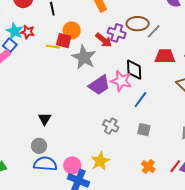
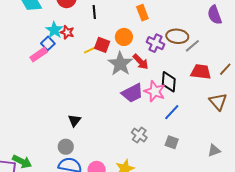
orange circle: (72, 30) -> (124, 37), moved
red arrow: (104, 40) -> (141, 62), moved
yellow line: (53, 47) -> (91, 50), turned -40

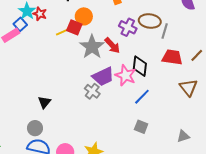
orange circle: (124, 37) -> (84, 16), moved
gray line: (192, 46) -> (165, 31), turned -35
gray cross: (139, 135) -> (92, 91), moved

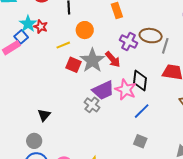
red square: (74, 27) -> (74, 65), moved

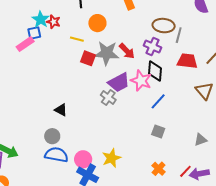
blue square: (21, 37) -> (34, 33), turned 32
purple cross: (129, 41) -> (152, 47), moved
yellow line: (63, 45) -> (77, 39), turned 40
gray star: (92, 60) -> (107, 53), turned -30
black triangle: (44, 115) -> (61, 110), turned -40

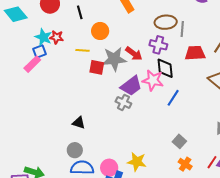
gray square: (158, 132) -> (179, 141), moved, turned 32
yellow star: (111, 158) -> (137, 162), turned -30

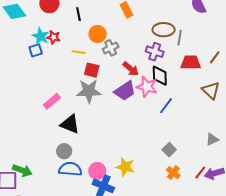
red arrow: (134, 54) -> (131, 69), moved
gray star: (114, 59) -> (89, 91), moved
pink rectangle: (32, 64) -> (52, 101), moved
gray cross: (123, 102) -> (111, 48), moved, turned 35
black triangle: (79, 123) -> (70, 124), size x1.5

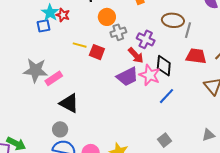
yellow line: (79, 52) -> (80, 45), moved
purple cross: (155, 52) -> (146, 39), moved
gray star: (89, 91) -> (36, 70), moved

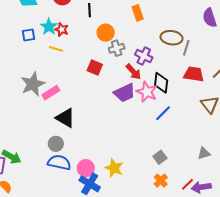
blue square: (44, 26) -> (29, 35), moved
yellow line: (80, 45) -> (56, 49), moved
gray star: (36, 70) -> (33, 84), turned -30

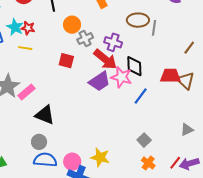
red arrow: (133, 72) -> (105, 59), size x1.4
red trapezoid: (194, 74) -> (170, 76), moved

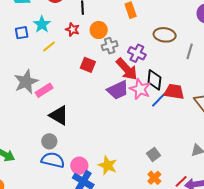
red star: (28, 28) -> (72, 29), moved
gray line: (154, 28) -> (190, 51), moved
yellow line: (25, 48) -> (49, 46), turned -56
red trapezoid: (170, 76) -> (174, 92), moved
blue line: (141, 96) -> (159, 100), moved

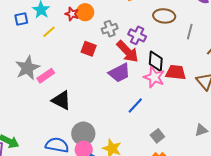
orange circle: (99, 30) -> (85, 12), moved
pink star: (140, 89) -> (154, 77), moved
blue line: (159, 100) -> (135, 106), moved
gray circle: (49, 141) -> (83, 134), moved, size x1.5

